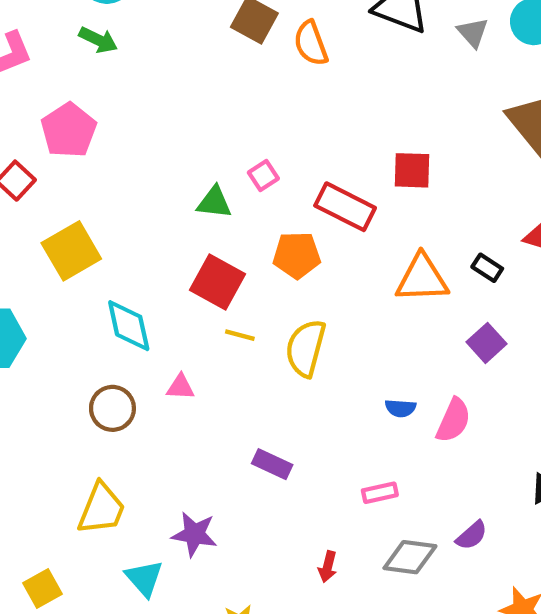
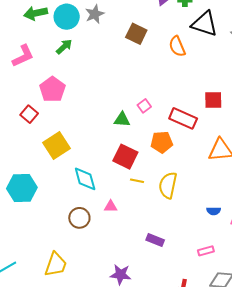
green arrow: (98, 40) -> (64, 47), turned -66
orange semicircle: (311, 43) -> (177, 46), moved
yellow trapezoid: (102, 509) -> (56, 264), moved

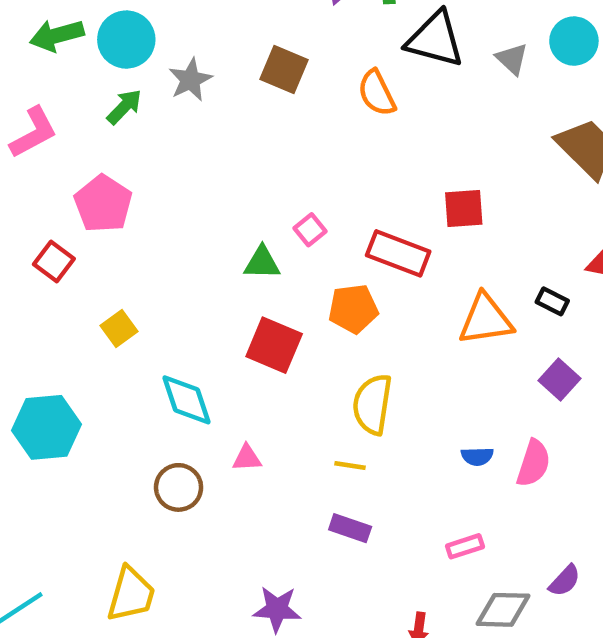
gray star: (95, 14) -> (190, 80), moved
yellow square: (57, 145) -> (119, 328), size x0.6
yellow line: (137, 181) -> (350, 465), moved

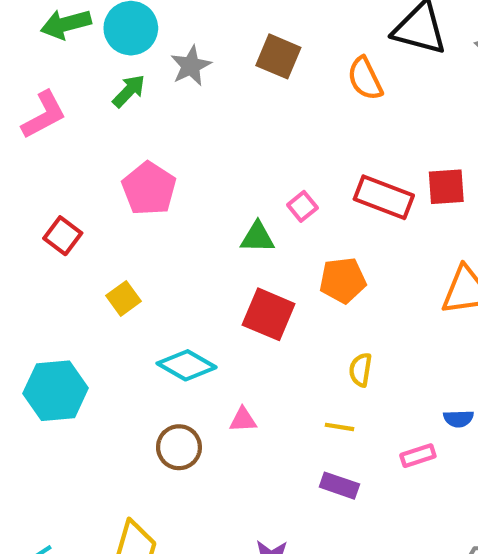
pink pentagon: (103, 204) -> (149, 189), moved
red rectangle: (398, 253) -> (384, 197), moved
cyan diamond: (187, 400) -> (187, 365), turned -42
yellow semicircle: (372, 404) -> (360, 370), size x0.6
pink rectangle: (465, 546) -> (418, 456), moved

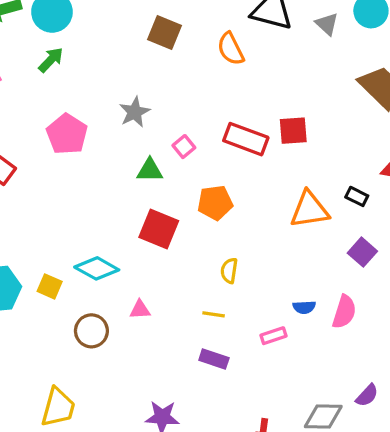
gray star: (191, 66) -> (135, 112), moved
yellow square: (124, 298) -> (50, 286), moved, turned -30

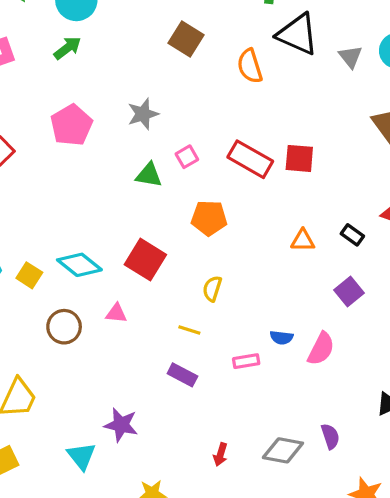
orange triangle: (309, 210) -> (303, 240), size x0.6
red square: (159, 229) -> (145, 260), moved
purple semicircle: (367, 395) -> (330, 436), turned -70

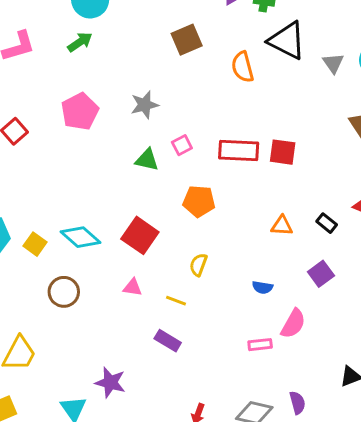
brown square: (186, 39) -> (187, 40), turned 32
red rectangle: (250, 159) -> (239, 150), turned -30
pink triangle: (116, 313) -> (133, 287), moved
blue semicircle: (282, 338) -> (262, 287), moved
pink rectangle: (246, 361) -> (260, 345), moved

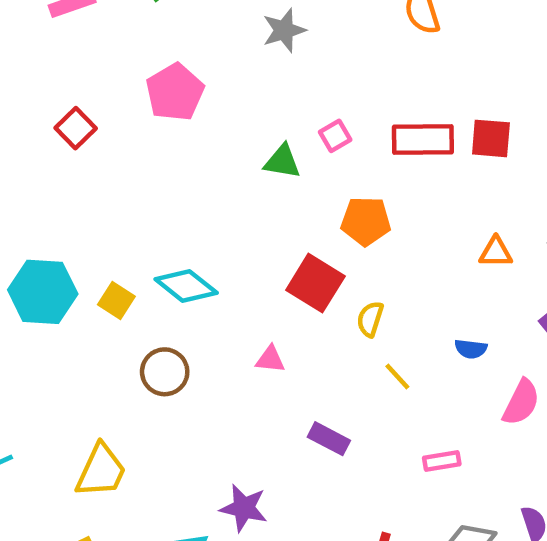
gray star: (145, 105) -> (284, 30), moved
red square: (140, 235) -> (315, 283), moved
yellow line: (176, 301) -> (397, 377), moved, turned 30
pink rectangle: (260, 345) -> (442, 461), moved

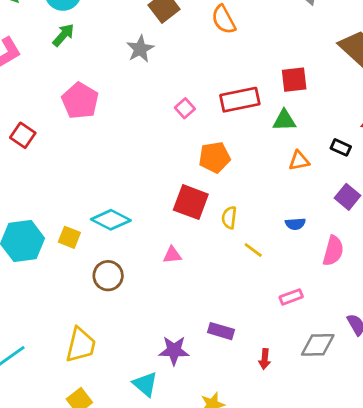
red square: (491, 138) -> (294, 80), moved
green triangle: (282, 161) -> (284, 120), moved
purple rectangle: (329, 439) -> (221, 331), moved

